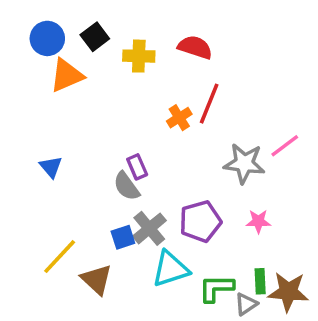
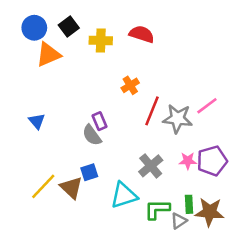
red line: (209, 104) -> (152, 111), moved
purple pentagon: (200, 221) -> (212, 161), moved
gray cross: (149, 228) -> (151, 166), moved
brown triangle: (97, 279) -> (71, 188), moved

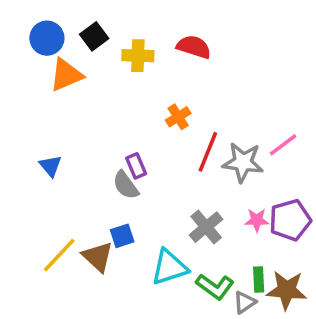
green L-shape: (157, 209) -> (215, 287), turned -144

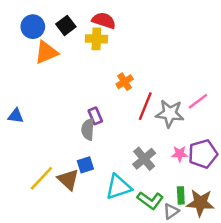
red semicircle: (194, 47) -> (104, 21), moved
blue triangle: (50, 166) -> (16, 116), moved, turned -42
gray semicircle: (126, 185) -> (88, 129), turned 40

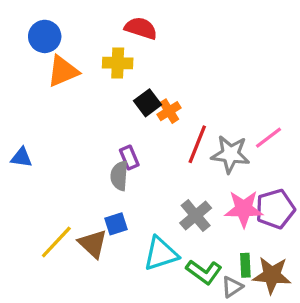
black square: (66, 25) -> (148, 103), moved
yellow cross: (96, 39) -> (118, 63), moved
pink star: (180, 154) -> (244, 209), size x1.6

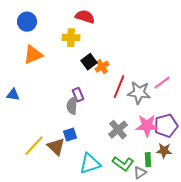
orange triangle: (63, 71) -> (33, 55), moved
cyan triangle: (161, 254) -> (90, 164), moved
brown star: (272, 275) -> (164, 151), moved, size x0.7

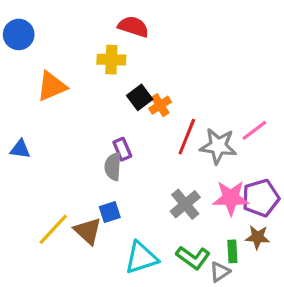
blue circle: (27, 22) -> (19, 34), moved

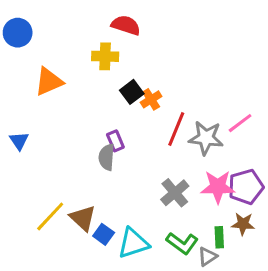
blue triangle: (20, 149) -> (19, 141), turned 48
blue square: (110, 212) -> (104, 234), moved, turned -36

